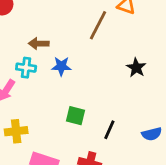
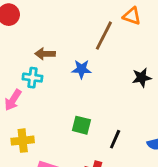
blue star: (61, 66) -> (81, 69), moved
black star: (136, 68) -> (142, 78), turned 30

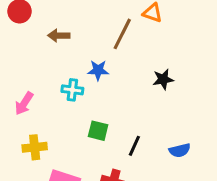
brown arrow: (45, 54) -> (59, 35), moved
cyan cross: (32, 78) -> (72, 90), moved

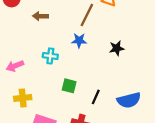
blue star: (98, 70) -> (79, 40), moved
pink arrow: (24, 103) -> (15, 66), turned 35
blue semicircle: (180, 150) -> (129, 100), size x1.5

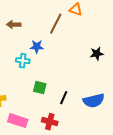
blue star: (79, 40) -> (37, 47), moved
black star: (117, 48) -> (97, 54), moved

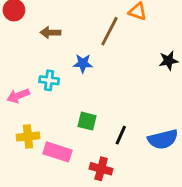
black star: (97, 54) -> (168, 61), moved
cyan cross: (23, 61) -> (49, 80), moved
pink rectangle: (18, 121) -> (58, 152), moved

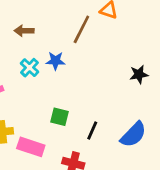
black star: (168, 61) -> (139, 74), moved
cyan cross: (49, 80) -> (29, 68), moved, turned 36
blue semicircle: (163, 139) -> (133, 135), turned -32

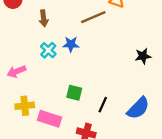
brown line: (81, 29) -> (93, 17), turned 40
brown arrow: (24, 31) -> (44, 18), turned -98

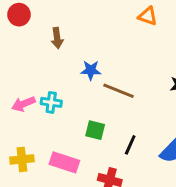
brown line: (93, 17) -> (119, 91), moved, turned 45
cyan cross: (48, 50) -> (51, 102), moved, turned -35
yellow cross: (25, 106) -> (22, 159), moved

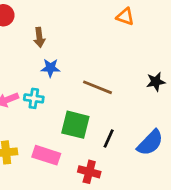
blue star: (91, 70) -> (50, 68), moved
green square: (95, 130) -> (75, 125), size x1.5

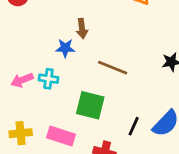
brown arrow: (39, 37) -> (82, 28), moved
black line: (109, 139) -> (134, 126), moved

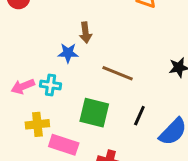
black line: (134, 126) -> (139, 116), moved
yellow cross: (21, 133) -> (37, 124), moved

